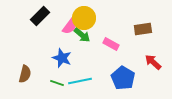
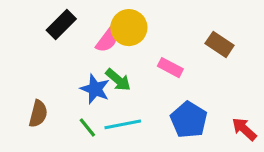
brown rectangle: (143, 29) -> (220, 44), turned 42
green arrow: (82, 35) -> (118, 80), moved
red arrow: (153, 62) -> (244, 129), moved
green line: (57, 83) -> (87, 127), turned 32

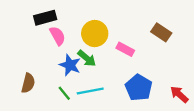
black rectangle: (61, 25) -> (45, 18), turned 30
yellow circle: (129, 28) -> (95, 34), moved
pink semicircle: (107, 40) -> (58, 36), moved, turned -66

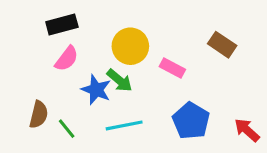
pink semicircle: (58, 36) -> (67, 59), moved, turned 66
green line: (64, 93) -> (67, 129), moved

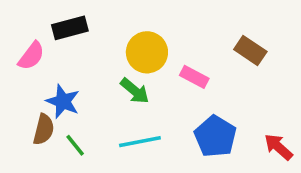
pink semicircle: (67, 59) -> (31, 56), moved
blue star: (96, 90) -> (63, 101), moved

